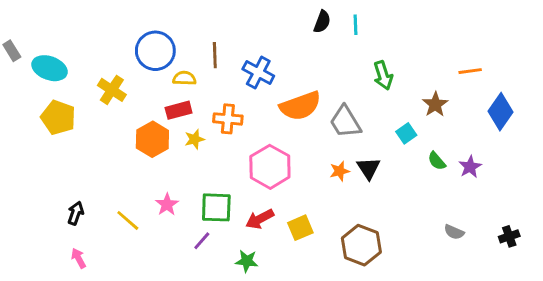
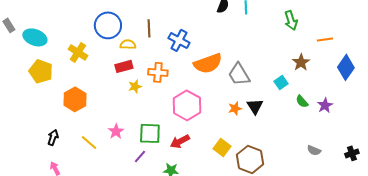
green arrow: (383, 75) -> (291, 20), moved
orange hexagon: (152, 139) -> (75, 99), moved
yellow square: (300, 228) -> (222, 147), moved, turned -30

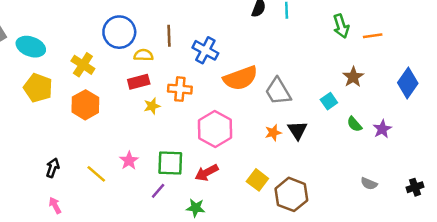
orange line: (325, 39) -> (373, 36), moved
orange hexagon: (75, 99) -> (85, 105), moved

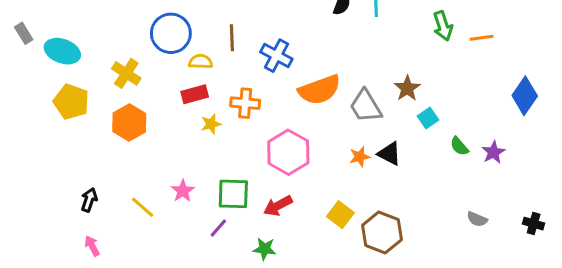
brown star: (353, 77) -> (407, 88), moved
black triangle: (297, 130) -> (389, 154), turned -30
black cross: (415, 187) -> (534, 224), turned 35

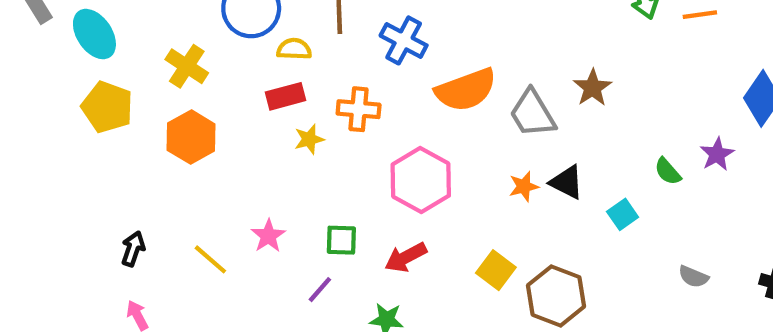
cyan ellipse: (62, 51) -> (94, 34), turned 36
cyan square: (428, 118) -> (623, 214), moved
purple star: (493, 152) -> (717, 154), moved
green square: (233, 194) -> (341, 240), size x0.7

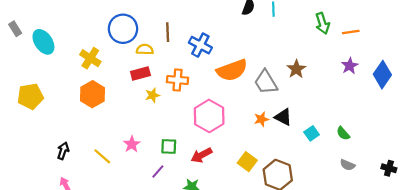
yellow pentagon: (107, 107) -> (30, 96), moved, turned -30
purple star: (717, 154) -> (350, 66), moved
green semicircle: (668, 171) -> (343, 133), moved

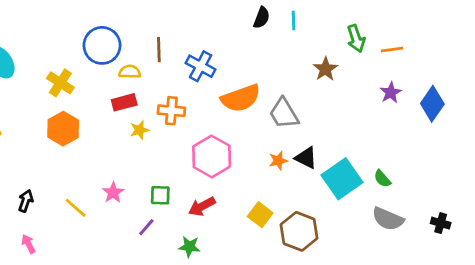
brown star: (296, 69) -> (325, 69), moved
cyan square: (312, 133) -> (342, 179), size x2.0
gray semicircle: (347, 165) -> (388, 219), size x1.6

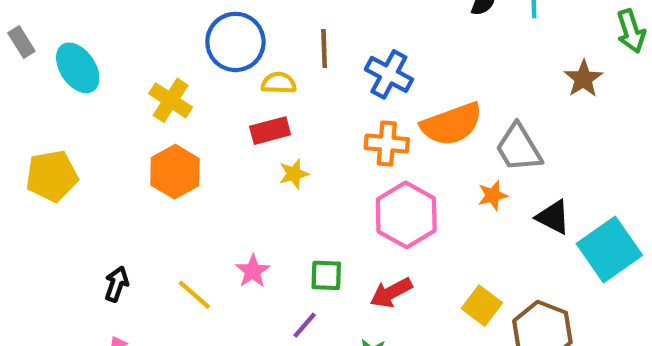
orange cross: (171, 111) -> (387, 144), moved
orange star: (278, 161) -> (493, 195), moved

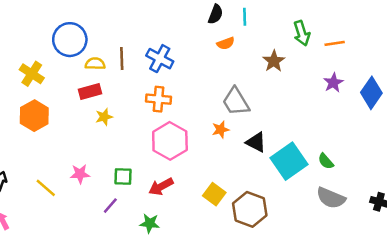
brown line: (324, 48) -> (122, 59), moved
orange semicircle: (452, 124) -> (226, 43), moved, size x0.5
pink star: (253, 271) -> (80, 174), turned 30

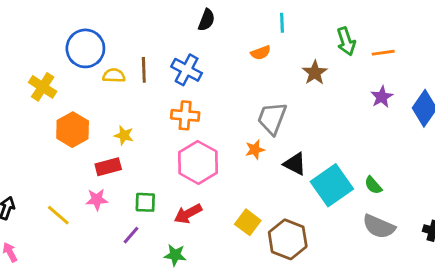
black semicircle: (216, 14) -> (207, 20), moved
red rectangle: (90, 92) -> (108, 167), moved
gray trapezoid: (236, 102) -> (272, 118), turned 52
orange hexagon: (34, 116) -> (73, 130), moved
yellow star: (104, 117) -> (124, 135), turned 30

